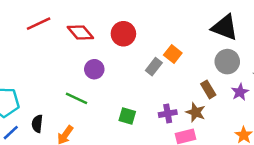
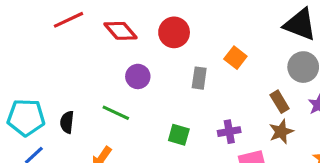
gray rectangle: (154, 67) -> (199, 78), moved, turned -30
brown star: (196, 112) -> (281, 132), moved, turned 30
black semicircle: (37, 124) -> (67, 122), moved

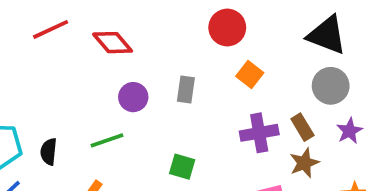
red circle: (174, 32) -> (227, 28), moved
gray rectangle: (199, 78) -> (186, 90), moved
green line: (116, 113) -> (107, 140), turned -44
purple cross: (229, 132) -> (259, 133), moved, size x1.4

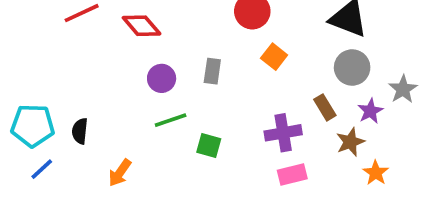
purple cross: (259, 133) -> (283, 133), moved
green line: (107, 140) -> (171, 120), moved
brown star: (304, 163) -> (350, 142), moved

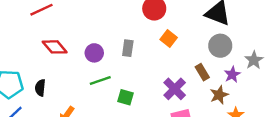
red diamond: (142, 26) -> (55, 47), moved
purple cross: (283, 133) -> (175, 89), turned -35

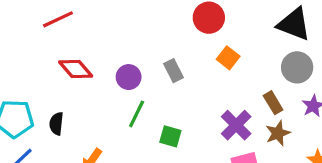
gray rectangle: (128, 48) -> (174, 71), turned -35
green line: (100, 81) -> (137, 114), turned -45
brown star: (219, 95) -> (278, 133), moved

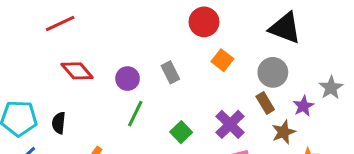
gray circle: (297, 67) -> (273, 72), moved
brown star: (278, 133) -> (284, 132), moved
green square: (170, 136) -> (181, 132), moved, turned 30

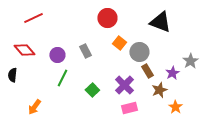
red line: (60, 23) -> (33, 18), moved
gray circle: (273, 72) -> (139, 52), moved
black semicircle: (59, 123) -> (12, 75), moved

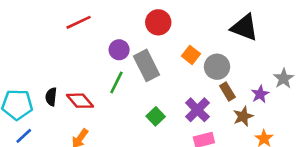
red circle: (107, 18) -> (158, 22), moved
red diamond: (24, 50) -> (80, 101), moved
gray rectangle: (85, 51) -> (146, 65), size x1.6
purple circle: (57, 55) -> (119, 50), moved
green line: (62, 78) -> (116, 82), moved

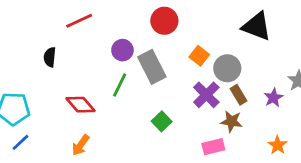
black semicircle: (51, 97) -> (50, 57), moved
purple cross: (197, 110) -> (206, 95), moved
brown star: (243, 116) -> (231, 121), moved, turned 30

